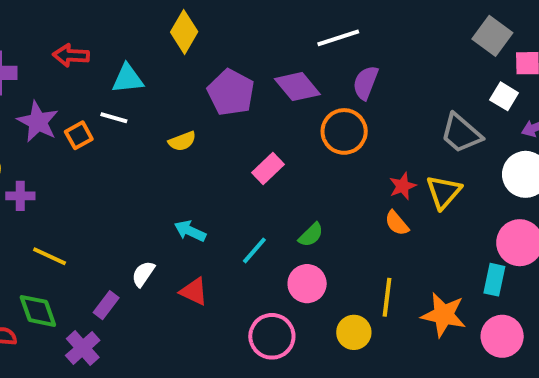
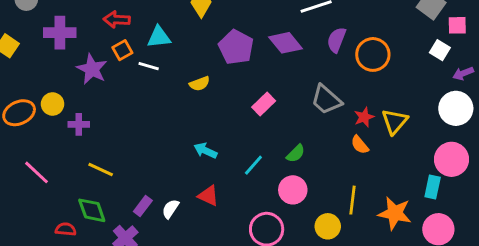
orange circle: (344, 131) -> (373, 54), moved
gray trapezoid: (461, 133) -> (326, 100), moved
orange square: (79, 135) -> (122, 50), moved
white semicircle: (143, 274) -> (170, 209), moved

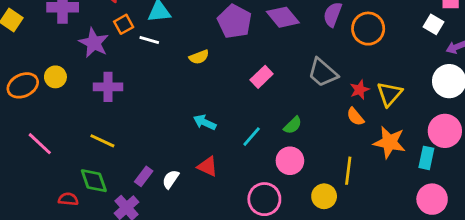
purple cross: (79, 124) -> (108, 87), moved, size x1.4
orange star: (395, 213) -> (389, 142), moved

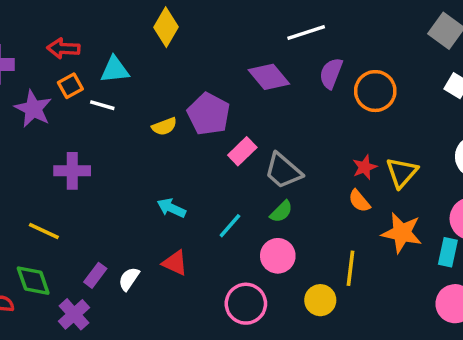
purple pentagon: (235, 21) -> (209, 114), moved
gray trapezoid: (323, 73) -> (283, 171), moved
purple cross: (108, 87) -> (72, 171), moved

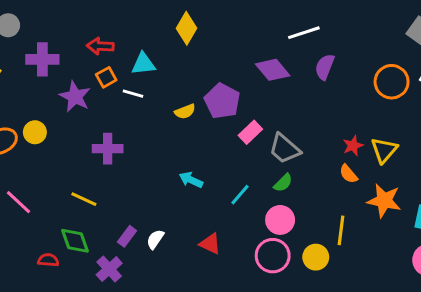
orange circle: (375, 91) -> (392, 82), moved
red triangle: (175, 263) -> (210, 244), moved
pink circle: (246, 304) -> (273, 256), moved

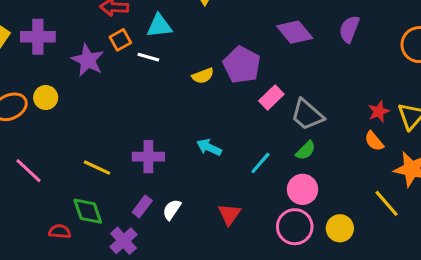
purple cross: (42, 59) -> (38, 37), moved
purple cross: (108, 149) -> (148, 157), moved
yellow line: (341, 230) -> (387, 203), moved, turned -48
red triangle: (210, 244) -> (229, 214), turned 40

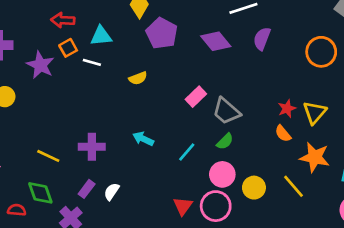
purple pentagon: (242, 65) -> (162, 33), moved
red triangle: (229, 214) -> (183, 206), moved
yellow circle: (340, 228) -> (254, 188), moved

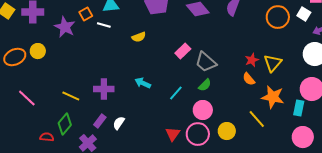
yellow circle: (254, 188) -> (227, 131), moved
green diamond: (40, 193) -> (65, 124), turned 60

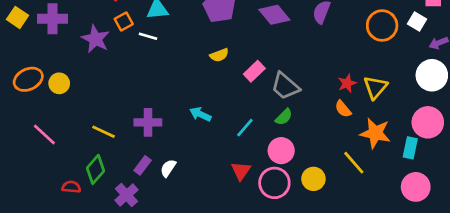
yellow semicircle: (139, 37) -> (219, 55), moved
yellow circle: (38, 51) -> (59, 83), moved
red triangle: (173, 134) -> (241, 171), moved

